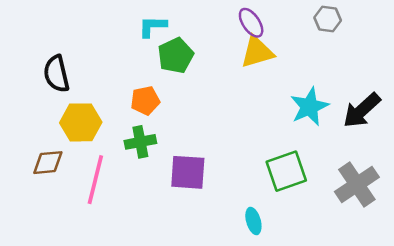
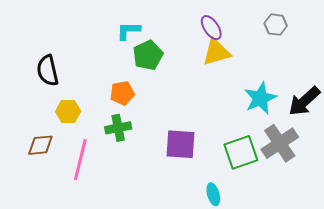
yellow hexagon: (81, 122) -> (68, 111), size x0.7
purple square: (188, 172) -> (181, 144), moved
gray cross: (357, 184) -> (280, 143), moved

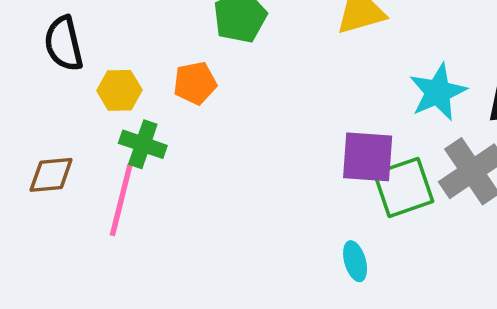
yellow hexagon: (68, 111) -> (119, 90), moved
green cross: (118, 128) -> (143, 144), moved, turned 30
purple square: (181, 144) -> (368, 157), moved

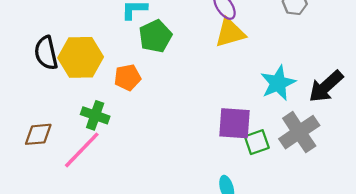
yellow hexagon: (119, 90) -> (81, 57), moved, size x1.6
green square: (404, 187) -> (257, 142), size x0.7
pink line: (121, 200) -> (82, 150), turned 30

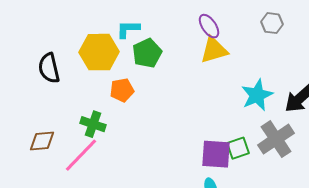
yellow hexagon: (81, 57) -> (99, 52), moved
purple square: (235, 123) -> (216, 154), moved

